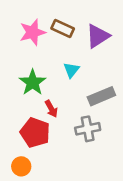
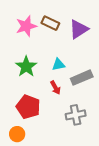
cyan triangle: (71, 70) -> (58, 64), moved, turned 40
red arrow: (51, 109) -> (55, 88), moved
gray cross: (88, 129) -> (76, 115), moved

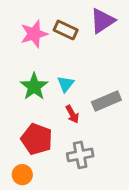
purple triangle: (79, 29) -> (102, 21), moved
cyan triangle: (58, 64) -> (66, 84), moved, turned -40
gray cross: (76, 115) -> (80, 155), moved

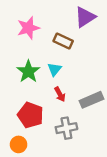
brown rectangle: (66, 30) -> (63, 41), moved
gray rectangle: (106, 101) -> (91, 100), moved

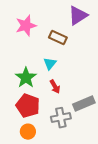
green star: (28, 71) -> (26, 78), moved
gray rectangle: (91, 100) -> (84, 104), moved
orange circle: (19, 144) -> (28, 132), moved

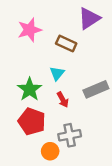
gray rectangle: (84, 104) -> (96, 89), moved
orange circle: (28, 132) -> (50, 151), moved

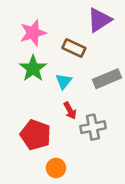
green star: (30, 89) -> (33, 68), moved
gray rectangle: (96, 89) -> (107, 79), moved
gray cross: (70, 135) -> (93, 127), moved

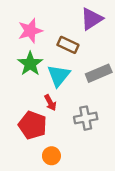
cyan triangle: (64, 81) -> (59, 76), size x1.5
red arrow: (70, 111) -> (50, 103), moved

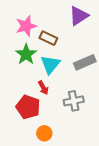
brown rectangle: (68, 45) -> (48, 38), moved

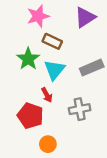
pink star: (26, 26) -> (38, 16), moved

